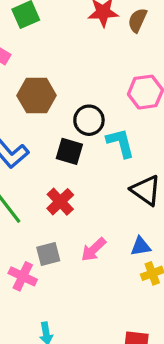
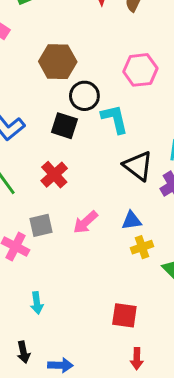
brown hexagon: (37, 95) -> (58, 62), moved

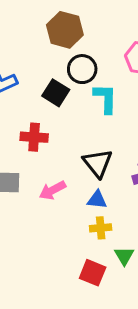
black triangle: (138, 166) -> (98, 163), moved
red cross: (54, 175) -> (34, 137), turned 32
red square: (124, 315) -> (93, 273), moved

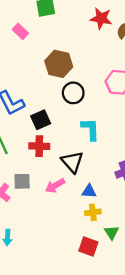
black square: (56, 93) -> (41, 120), moved, turned 36
cyan L-shape: (105, 98) -> (90, 129), moved
black triangle: (98, 163) -> (72, 162), moved

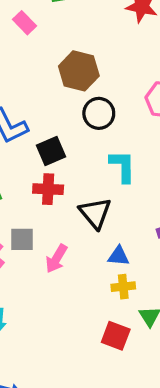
pink arrow: (55, 186) -> (56, 259), moved, turned -30

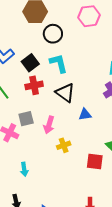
cyan L-shape: (123, 166) -> (59, 63), moved
yellow cross: (123, 287) -> (64, 145), moved

